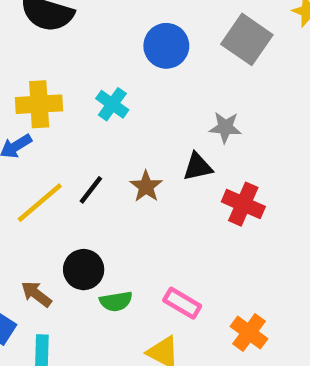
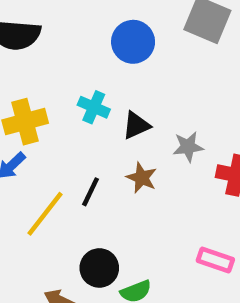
gray star: (225, 127) -> (188, 147), moved
black triangle: (198, 167) -> (136, 125), moved
pink rectangle: (182, 303) -> (215, 260), moved

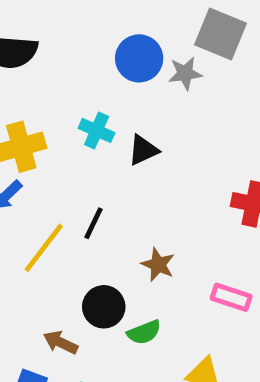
gray star: (188, 147) -> (185, 73), moved
brown star: (142, 178) -> (158, 265), moved

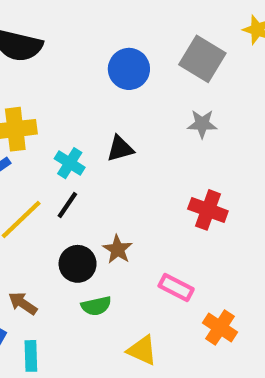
gray star: (185, 73) -> (202, 124), moved
cyan cross: (97, 130) -> (70, 163), moved
black circle: (104, 307) -> (78, 264), moved

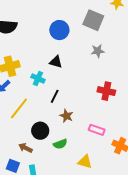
black triangle: (120, 149) -> (56, 62), moved, turned 40
black line: (67, 205) -> (55, 96), moved
black circle: (78, 264) -> (40, 131), moved

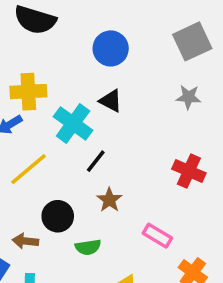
gray square: (93, 20) -> (192, 41), turned 30
blue circle: (59, 30) -> (111, 48), moved
cyan cross: (38, 78) -> (73, 123), size x1.5
brown arrow: (25, 148) -> (25, 241), turned -32

